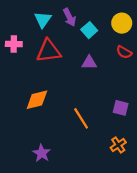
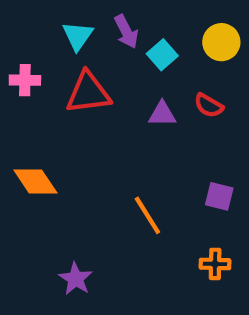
red semicircle: (124, 52) -> (209, 106), moved
orange diamond: (37, 100) -> (35, 182), moved, turned 70
orange cross: (118, 145) -> (215, 264), turned 35

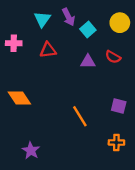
red triangle: (88, 93) -> (48, 50), size x0.7
purple star: (76, 279) -> (31, 150), moved

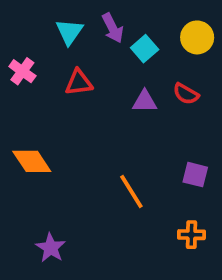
pink cross: (14, 43) -> (22, 71), turned 35

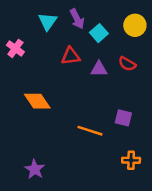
red triangle: (79, 83) -> (71, 56), moved
orange diamond: (32, 161) -> (37, 101), moved
purple square: (195, 175) -> (123, 118), moved
orange line: (131, 191) -> (90, 131), turned -40

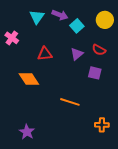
purple arrow: (77, 19) -> (60, 15), turned -42
red triangle: (71, 56) -> (45, 54), moved
purple triangle: (99, 69) -> (77, 54), turned -40
purple square: (123, 118) -> (95, 73), moved

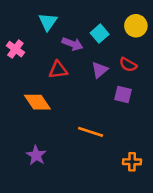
purple arrow: (60, 15) -> (72, 44), moved
purple star: (27, 132) -> (36, 155), moved

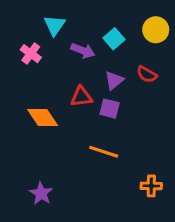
pink cross: (15, 49) -> (31, 54), moved
red triangle: (58, 70) -> (81, 97), moved
purple square: (123, 94) -> (110, 109), moved
purple star: (36, 155) -> (41, 193), moved

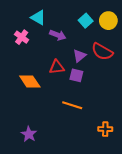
cyan triangle: (55, 25) -> (38, 18), turned -35
cyan square: (114, 39) -> (86, 21), moved
red semicircle: (147, 74) -> (102, 52), size x1.5

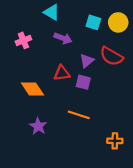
cyan triangle: (38, 18) -> (52, 12), moved
cyan square: (86, 21) -> (93, 22), turned -32
pink cross: (22, 37) -> (23, 40), turned 32
purple star: (29, 134) -> (38, 126), moved

